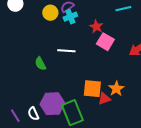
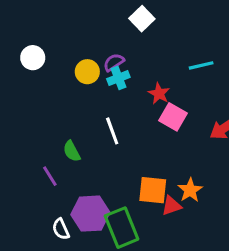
white line: (66, 51) -> (112, 131), turned 66
purple line: (15, 116) -> (50, 176), moved

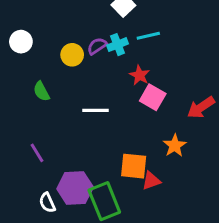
cyan line: (201, 65) -> (148, 36), moved
cyan cross: (118, 78) -> (118, 45), moved
white line: (112, 131) -> (96, 110), turned -70
green semicircle: (72, 151) -> (41, 91), moved
orange star: (190, 190) -> (175, 146), moved

